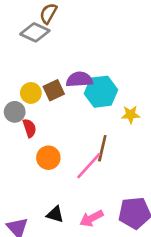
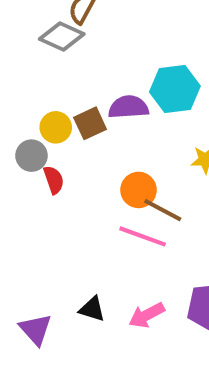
cyan hexagon: (101, 92) -> (175, 89), moved
brown line: (102, 148) -> (163, 210), turned -75
orange circle: (48, 158) -> (139, 190), moved
pink line: (89, 166) -> (143, 236), turned 68

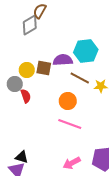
gray diamond: (62, 36) -> (30, 25), turned -55
brown square: (90, 123) -> (44, 68), turned 35
brown line: (163, 210) -> (80, 78), moved
black triangle: (92, 309) -> (22, 157), moved

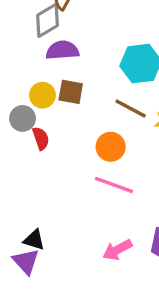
purple semicircle: (63, 60) -> (62, 50), moved

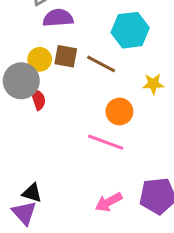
brown line: (131, 108) -> (101, 64), moved
gray circle: (23, 118) -> (21, 81), size x1.5
orange circle: (111, 147) -> (119, 112), moved

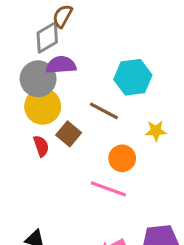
brown square: (66, 56) -> (69, 134), moved, turned 30
yellow circle: (40, 59) -> (43, 106), size x1.5
gray circle: (21, 81) -> (38, 79), moved

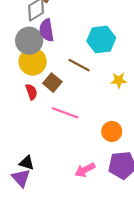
purple semicircle: (61, 65) -> (47, 30), turned -95
orange circle: (122, 158) -> (112, 131), moved
pink line: (108, 189) -> (65, 113), moved

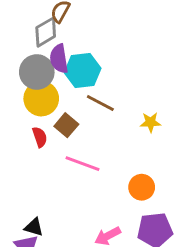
cyan hexagon: (101, 39) -> (83, 71), moved

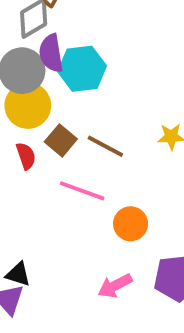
brown line: (100, 103) -> (105, 146), moved
orange circle: (142, 187) -> (131, 224), moved

